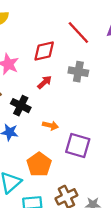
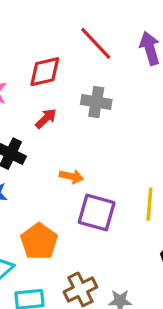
orange arrow: (50, 125) -> (71, 176), moved

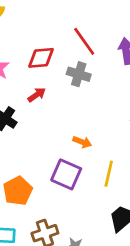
gray cross: (96, 102) -> (79, 74), moved
orange arrow: (71, 176) -> (82, 142), moved

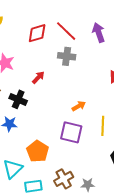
red diamond: (41, 58) -> (37, 33), moved
orange arrow: (82, 142) -> (79, 106), turned -40

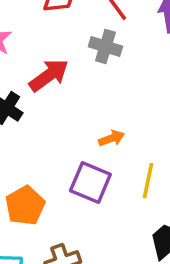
red arrow: (38, 77) -> (49, 75), size x1.6

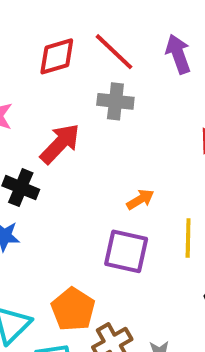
orange pentagon: (25, 206) -> (73, 309), moved

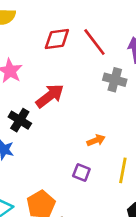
gray cross: (115, 101) -> (115, 80), moved
purple square: (126, 251) -> (81, 173), size x0.6

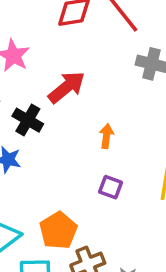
orange arrow: (96, 140) -> (106, 136), moved, turned -60

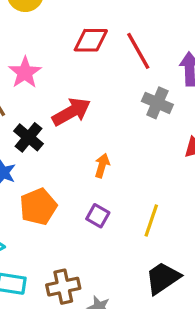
orange pentagon: (58, 230) -> (38, 207), moved

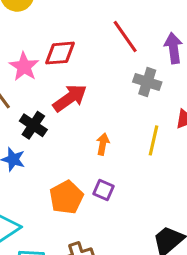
red diamond: (91, 40) -> (60, 53), moved
orange pentagon: (38, 207) -> (66, 197), moved
yellow line: (151, 221) -> (153, 140), moved

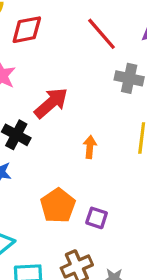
red diamond: (60, 53) -> (27, 30), moved
purple square: (104, 190) -> (97, 218), moved

